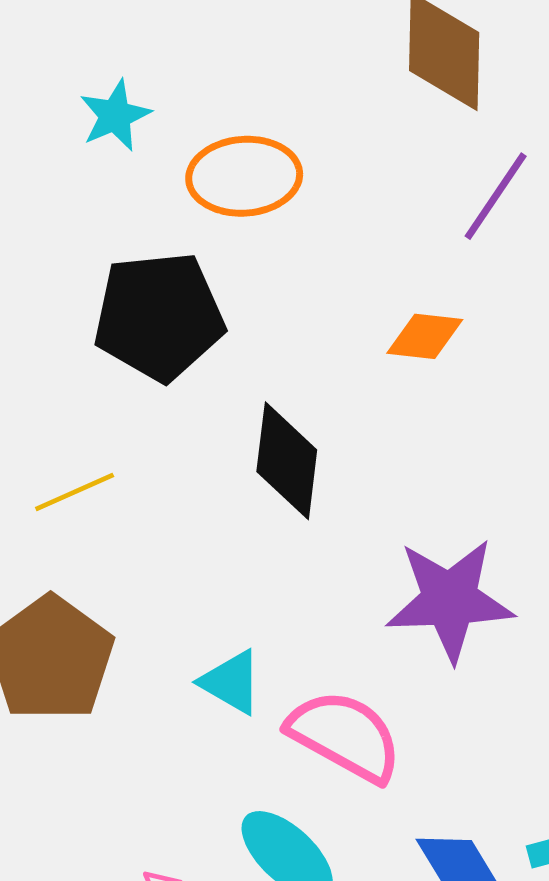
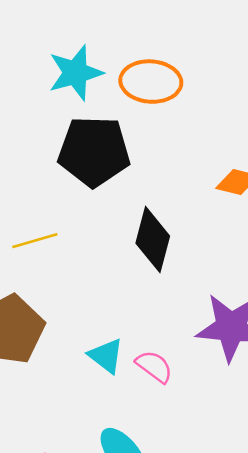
cyan star: (115, 115) -> (75, 73), moved, size x1.4
pink semicircle: (345, 736) -> (154, 366), moved, size x0.6

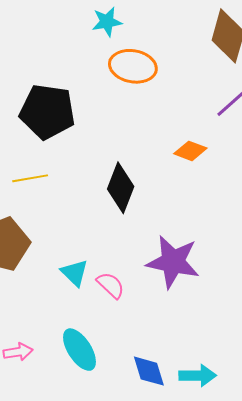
cyan star: (75, 73) -> (107, 22), moved, size x0.7
black pentagon: (94, 151) -> (47, 112), moved

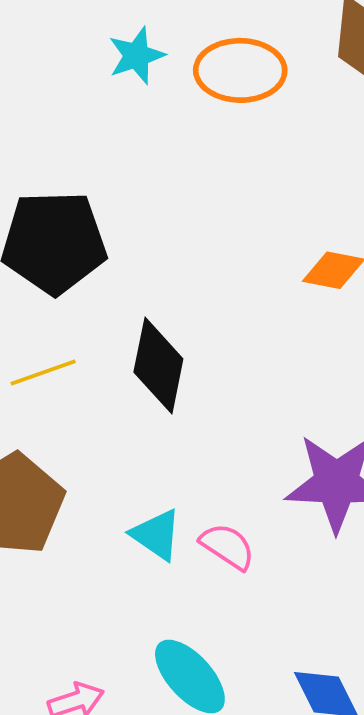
orange ellipse: (133, 66) -> (240, 70), moved
black diamond: (121, 188) -> (158, 365), moved

